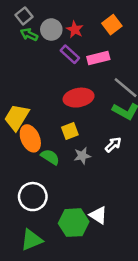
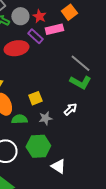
pink rectangle: (98, 58) -> (54, 29), moved
red ellipse: (79, 98) -> (16, 48), moved
green semicircle: (50, 157) -> (19, 119), turned -35
green hexagon: (74, 223) -> (38, 146), moved

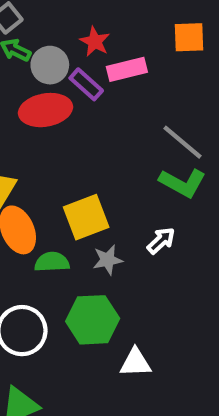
orange square: (69, 12) -> (189, 37), moved, turned 35
gray circle: (20, 16) -> (50, 65), moved
yellow square: (35, 98) -> (86, 217), size x1.5
white triangle: (58, 166) -> (135, 363), turned -35

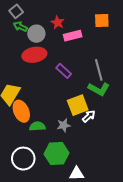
purple rectangle: (86, 84) -> (64, 71), moved
gray line: (183, 142) -> (99, 70), turned 35
yellow square: (86, 217) -> (78, 105), moved

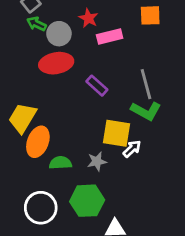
yellow square: (78, 105) -> (117, 133), turned 30
orange ellipse: (21, 111) -> (38, 142), turned 45

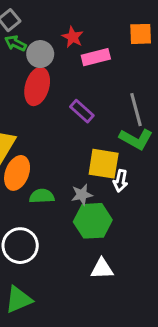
red ellipse: (56, 63) -> (37, 86), turned -64
white arrow: (132, 149) -> (121, 181), turned 144
green hexagon: (87, 201) -> (93, 221), moved

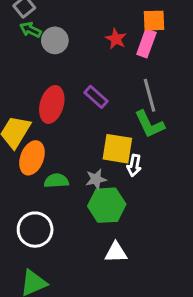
red star: (73, 37) -> (116, 39), moved
pink rectangle: (96, 57) -> (146, 43), moved, turned -56
red ellipse: (37, 86) -> (52, 104), moved
green L-shape: (136, 139) -> (149, 124), turned 36

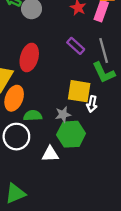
purple rectangle: (96, 97) -> (76, 46), moved
white circle: (35, 230) -> (16, 137), moved
white triangle: (116, 252) -> (50, 154), moved

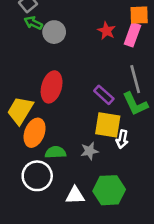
purple rectangle: (76, 46) -> (104, 95), moved
green hexagon: (71, 134) -> (109, 190), moved

